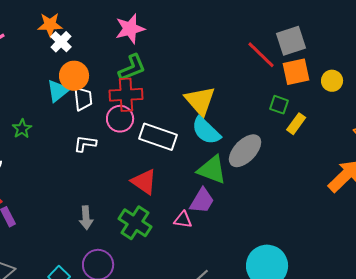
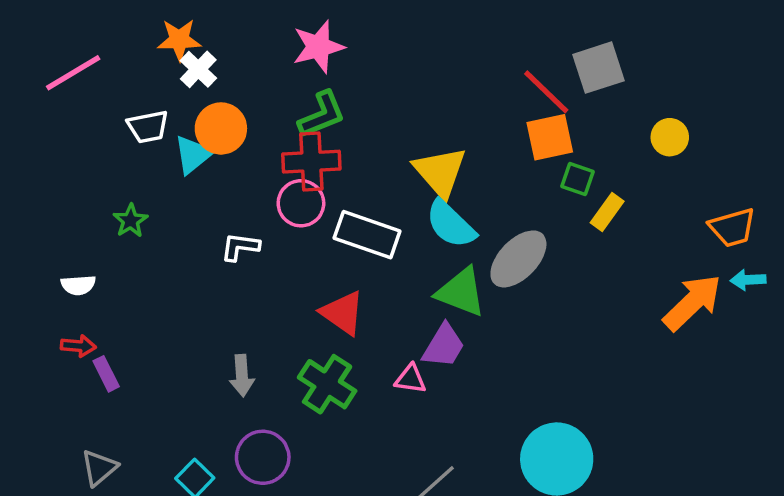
orange square: (296, 72) -> (550, 137), moved
white trapezoid: (83, 99) -> (148, 127), moved, turned 85

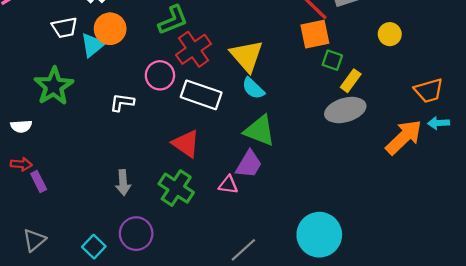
red cross: (311, 162) -> (194, 49), moved, turned -32
green star: (130, 221) -> (54, 86), size x1.8
cyan semicircle: (451, 224) -> (253, 88), size x0.7
gray ellipse: (518, 259) -> (345, 110), moved, turned 30

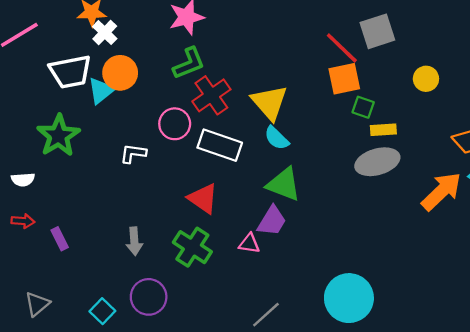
white trapezoid: (65, 28) -> (70, 72), size x1.5
yellow rectangle: (351, 81) -> (383, 130), turned 50
purple rectangle: (39, 182) -> (60, 239), moved

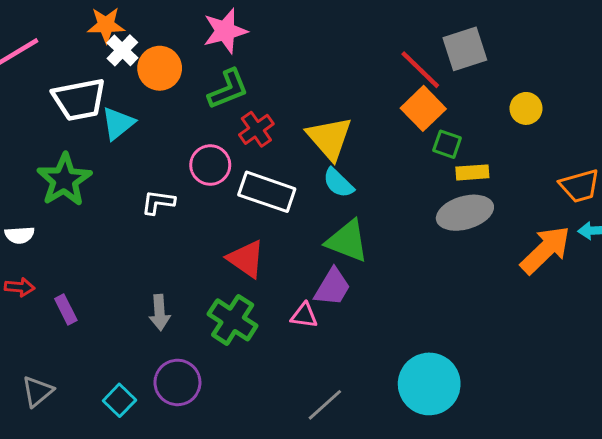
orange circle: (120, 73) -> (160, 68), moved
orange square: (344, 79) -> (423, 108), turned -32
red cross: (211, 95) -> (256, 129), size x0.7

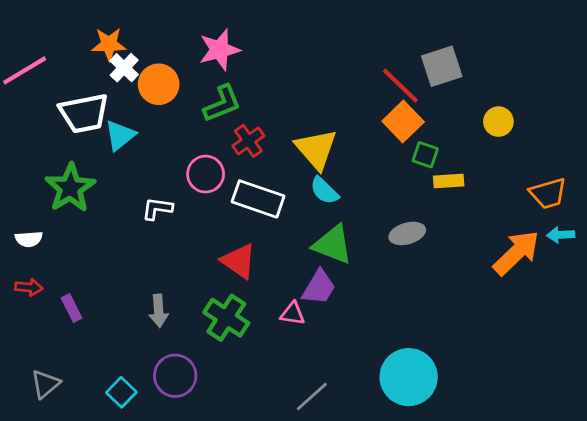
gray ellipse: (465, 213) -> (407, 233), moved, size x0.7

